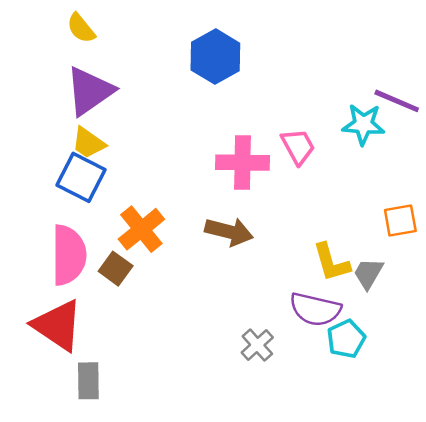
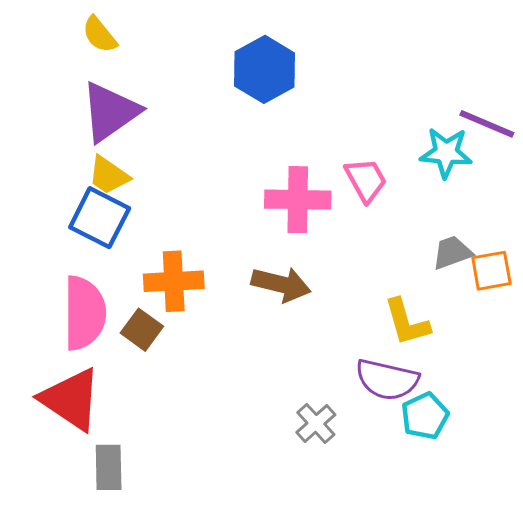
orange cross: (141, 229) -> (174, 281), turned 36
gray trapezoid: (368, 274) -> (452, 253), moved, turned 40

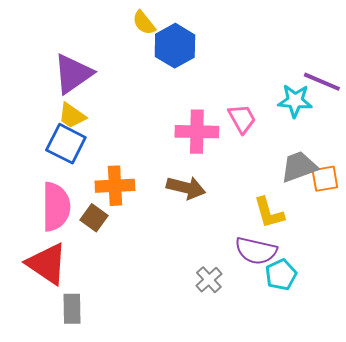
yellow semicircle: (100, 35) -> (144, 23), moved
gray trapezoid: (452, 253) -> (299, 167), size x1.4

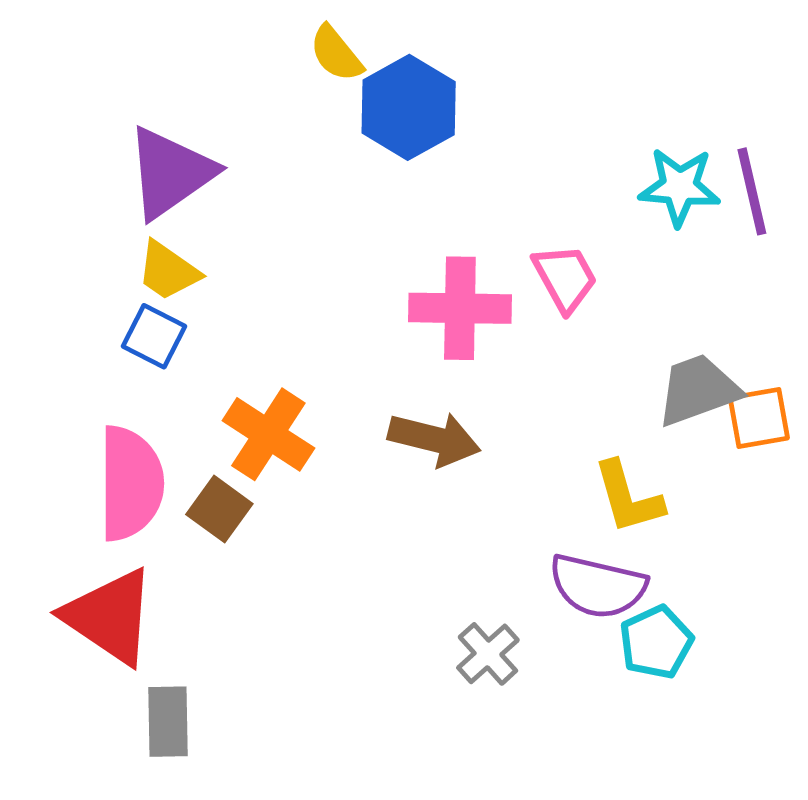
purple line: (322, 82) -> (752, 191), turned 54
cyan star: (295, 101) -> (679, 187), moved
blue square: (66, 144) -> (154, 336), size x0.7
orange cross: (115, 186) -> (268, 434), turned 36

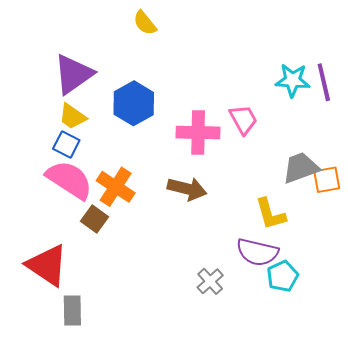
blue hexagon: (409, 107) -> (134, 103), moved
pink semicircle: (131, 483) -> (69, 180), moved, turned -57

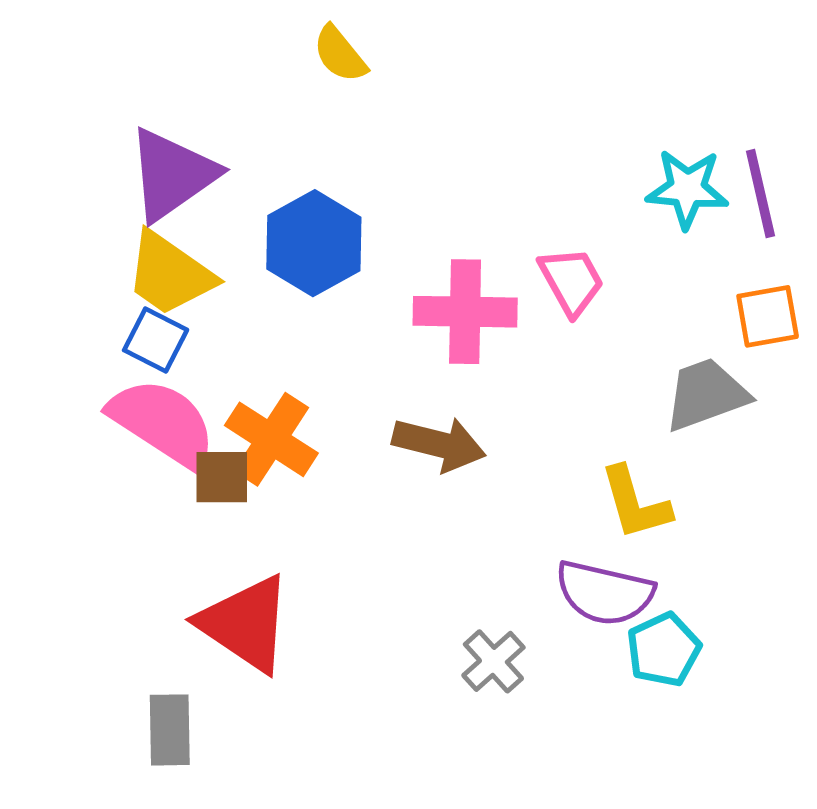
yellow trapezoid: (72, 116) -> (170, 274), size x1.4
orange square: (327, 180) -> (768, 316), moved
brown square: (95, 219) -> (222, 477), moved, turned -36
red triangle: (47, 265) -> (245, 624), moved

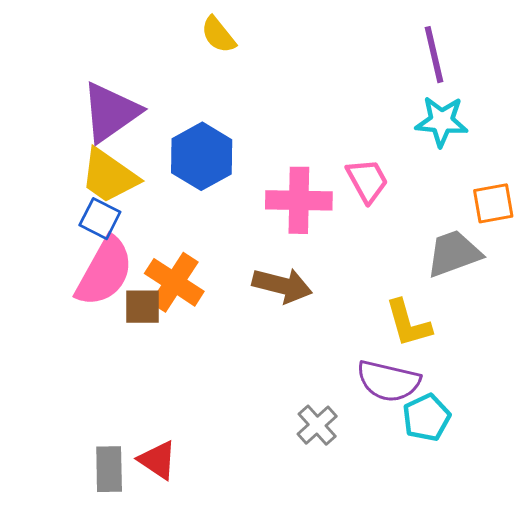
purple line: (760, 194) -> (434, 55), moved
pink semicircle: (163, 423) -> (104, 272), turned 86
red triangle: (245, 624) -> (158, 460), moved, size x0.6

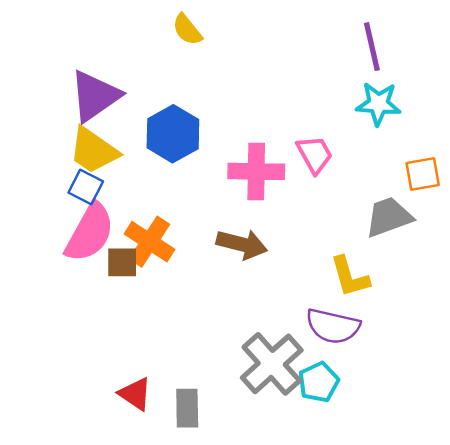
cyan pentagon: (426, 417) -> (319, 382), moved
gray cross: (317, 425) -> (272, 364), size x1.8
gray rectangle: (109, 469) -> (187, 408), moved

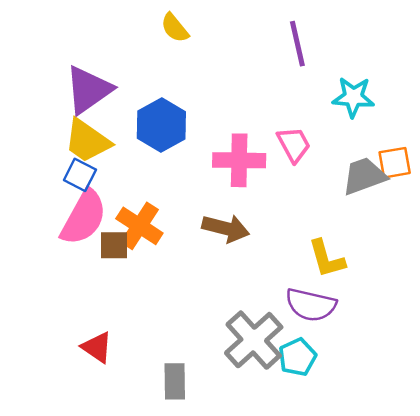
purple line: (372, 47) -> (297, 44), moved
gray trapezoid: (389, 217) -> (364, 176), moved
red triangle: (135, 394) -> (97, 347), moved

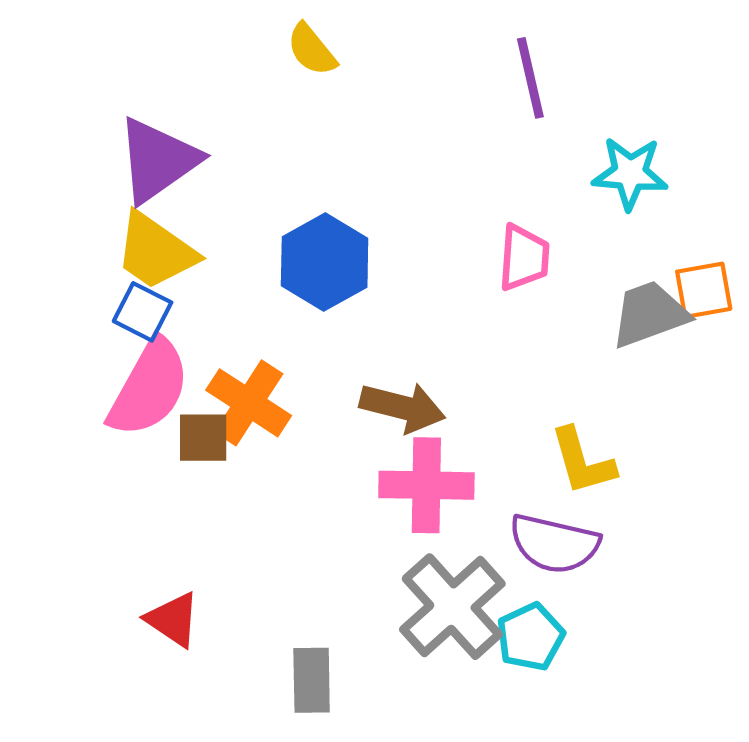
blue hexagon: (161, 125) -> (325, 262), moved
pink trapezoid: (294, 144) -> (524, 258), turned 33
pink cross: (239, 160) -> (426, 485), moved

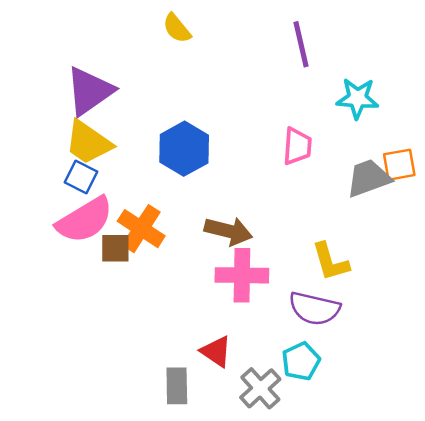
pink semicircle: (149, 388) -> (85, 220), turned 30
gray cross: (452, 607) -> (260, 388), moved, size x0.7
red triangle: (173, 620) -> (216, 351), moved

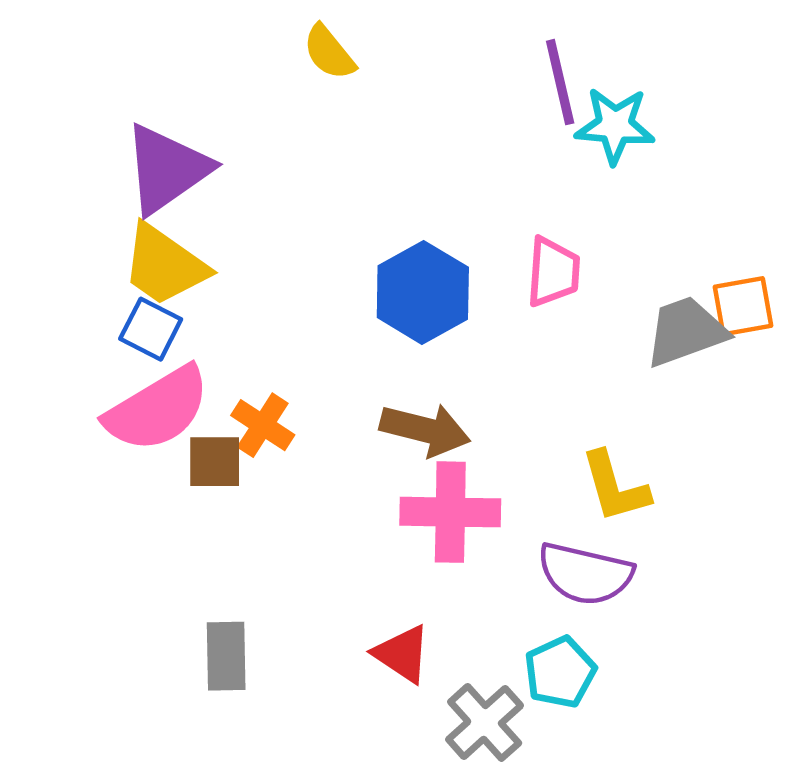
cyan star: (357, 98) -> (615, 126), moved
blue hexagon: (184, 149) -> (423, 292), moved
orange cross: (141, 229) -> (263, 425), size x0.7
gray rectangle: (177, 386) -> (226, 656), moved

